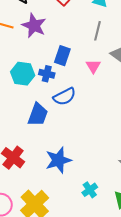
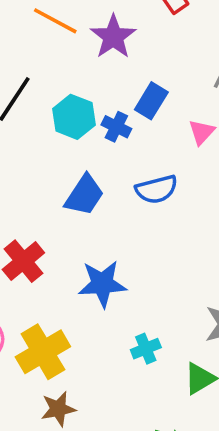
blue semicircle: (64, 96) -> (156, 189), moved

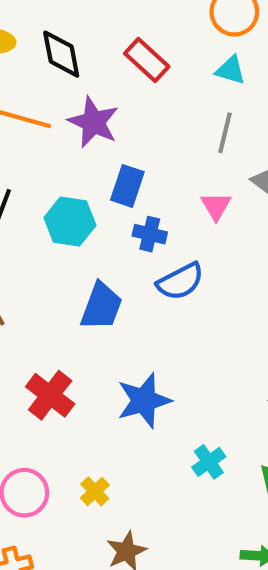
blue rectangle: (151, 101) -> (127, 186), moved
blue cross: (116, 127) -> (150, 234), moved
yellow cross: (43, 352) -> (95, 491), size x0.5

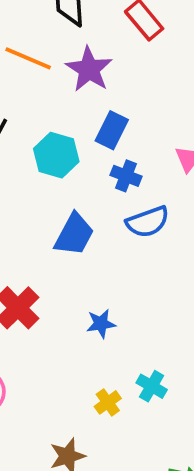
blue star: (144, 400) -> (101, 324), size x0.6
cyan cross: (209, 462) -> (152, 386), turned -32
yellow cross: (95, 491) -> (108, 402), moved

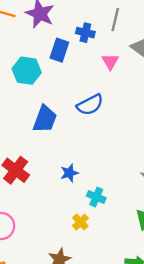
blue cross: (126, 176) -> (85, 33), moved
cyan cross: (152, 386) -> (96, 197), moved

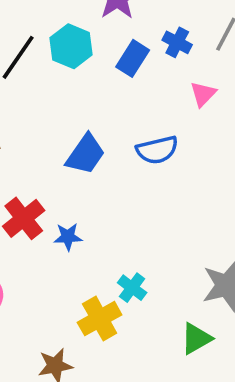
cyan hexagon: (27, 71) -> (71, 46), moved
blue star: (69, 173) -> (68, 237), moved
yellow cross: (80, 222) -> (100, 319), size x1.6

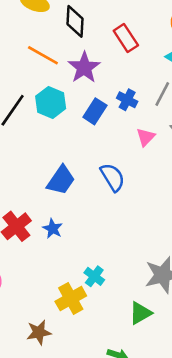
blue semicircle: (157, 150) -> (113, 177), turned -108
blue star: (68, 237) -> (53, 229), moved, turned 30

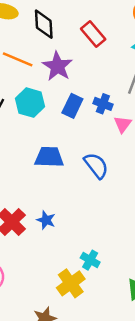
blue cross: (127, 100) -> (103, 104), moved
blue trapezoid: (61, 180) -> (49, 157), moved, turned -116

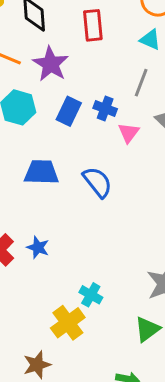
red rectangle: (93, 34) -> (93, 25), turned 35

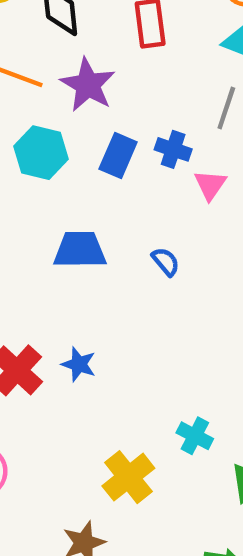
blue semicircle: (97, 182) -> (166, 262), size x0.6
cyan cross: (91, 295) -> (195, 436), moved

